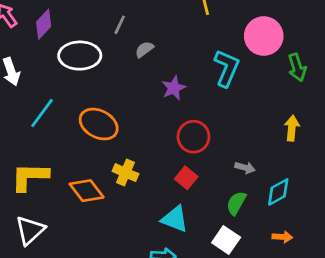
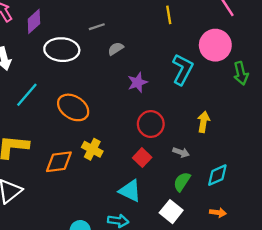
gray line: (120, 25) -> (97, 27), turned 42
yellow arrow: (292, 128) -> (203, 122), moved
gray arrow: (245, 168) -> (181, 152), moved
orange diamond: (87, 191) -> (59, 162), turned -64

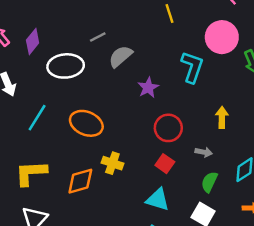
gray semicircle: (116, 49) -> (121, 56), size x1.5

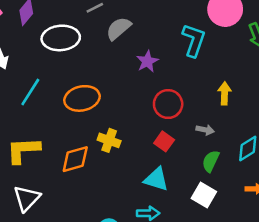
orange ellipse: (86, 123) -> (82, 98), turned -36

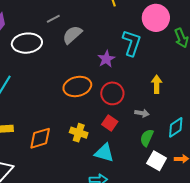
purple star: (147, 61) -> (106, 59), moved
orange ellipse: (82, 98) -> (77, 86), moved
yellow cross: (109, 140) -> (79, 133), moved
white square: (204, 195) -> (157, 161), moved

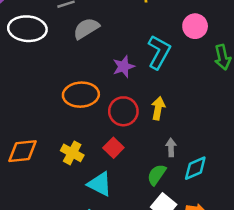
pink circle: (156, 18) -> (195, 26), size x0.7
yellow arrow: (157, 84) -> (158, 108), moved
gray arrow: (142, 113) -> (171, 147), moved, turned -112

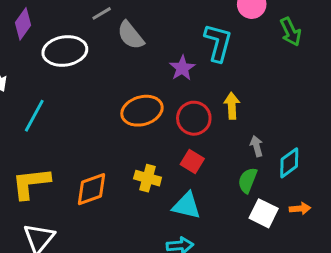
gray semicircle: (86, 28) -> (131, 35), turned -84

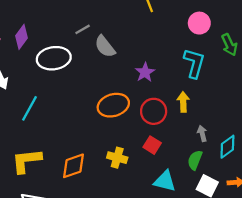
cyan L-shape: (218, 43) -> (194, 63), moved
cyan triangle: (186, 206) -> (165, 181), moved

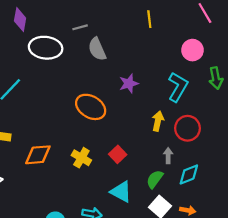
purple diamond: (21, 37) -> (20, 19), turned -40
orange ellipse: (113, 105) -> (91, 107), turned 32
red circle: (154, 111) -> (187, 128), moved

